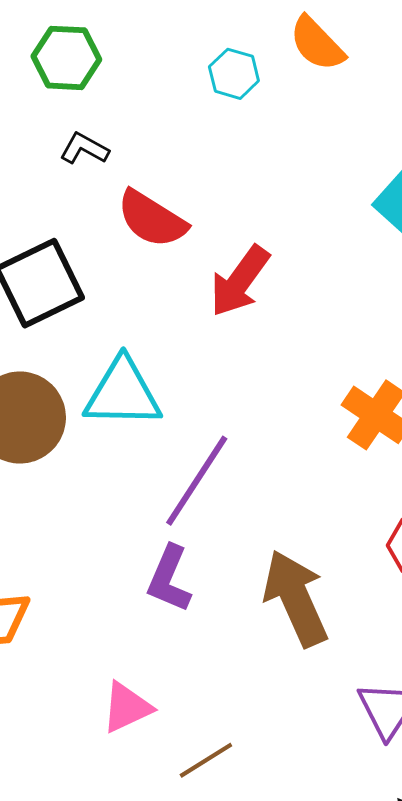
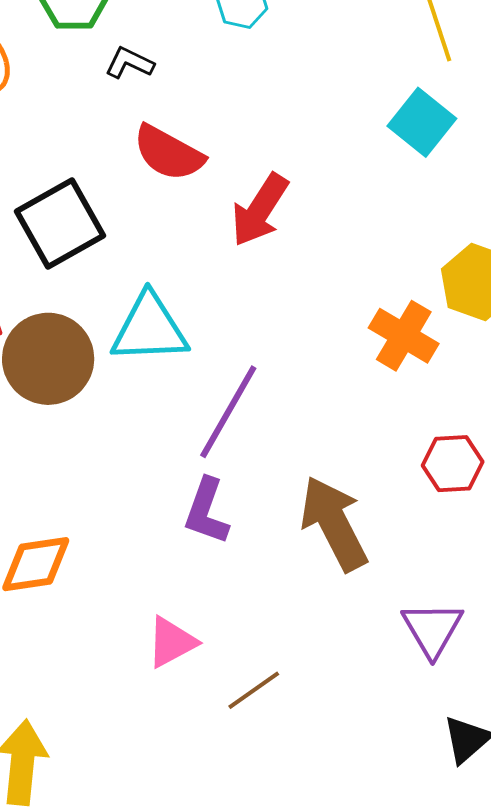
black L-shape: (84, 149) -> (129, 63), moved

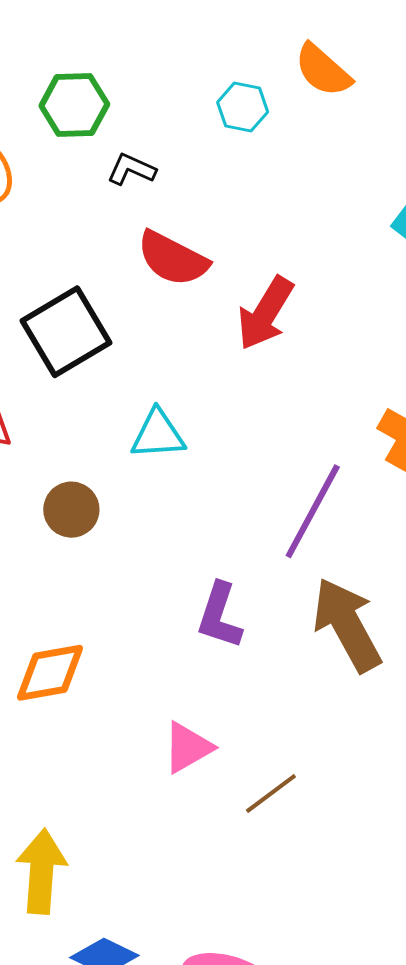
cyan triangle: (149, 328) -> (158, 434), size x0.7
brown circle: (48, 359) -> (71, 510), moved, size x0.6
purple line: (228, 412) -> (313, 511), moved

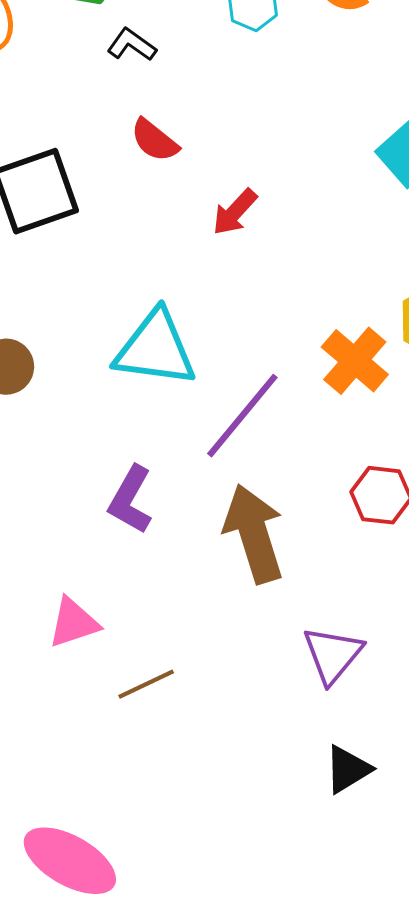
red semicircle: (173, 259) -> (155, 140), size x0.7
red arrow: (265, 313) -> (235, 212), size x0.7
cyan triangle: (158, 434) -> (155, 349), moved, size x1.5

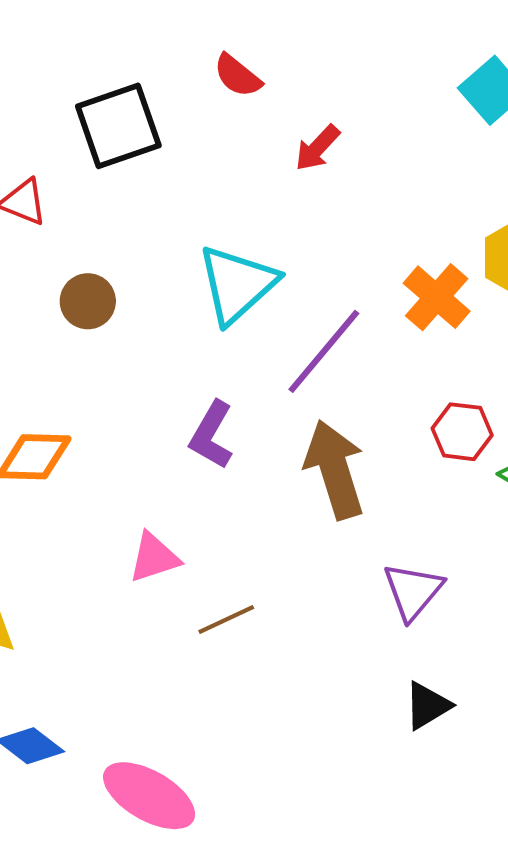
cyan triangle: (155, 349) -> (237, 284), turned -50

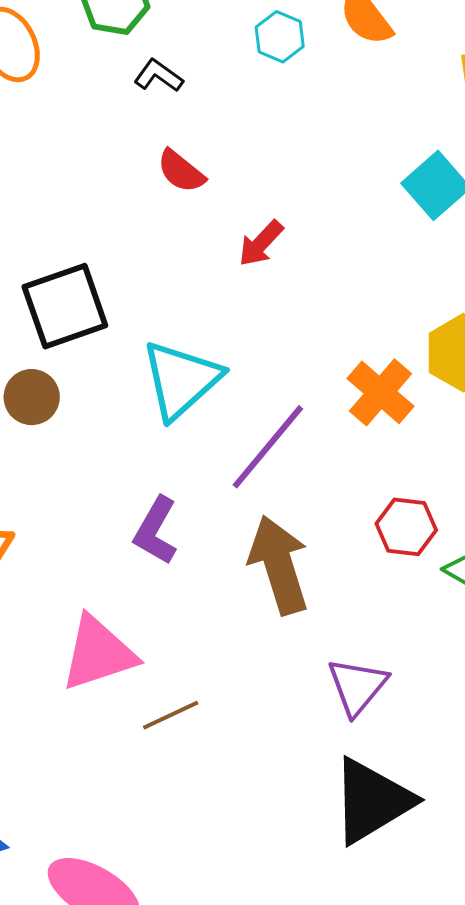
black square: (118, 126) -> (65, 306), moved
pink triangle: (154, 558) -> (98, 653), size x1.5
black triangle: (427, 706) -> (372, 801), size x1.8

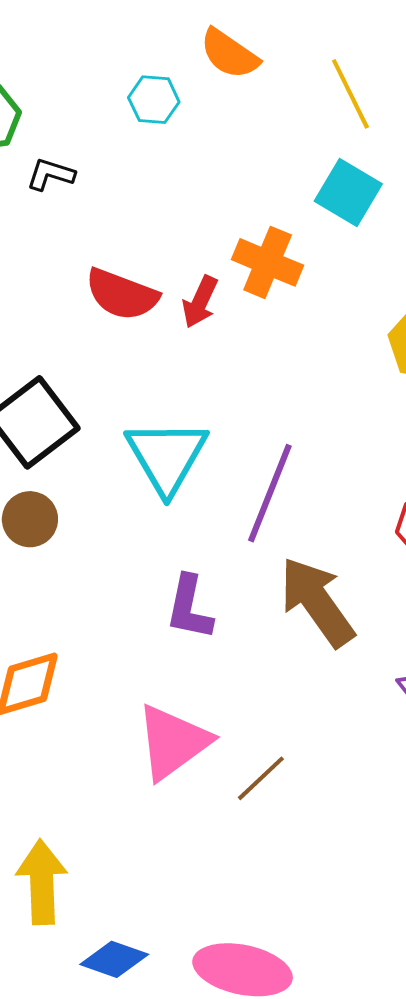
red semicircle: (181, 171) -> (122, 294), moved, size x1.4
orange cross: (380, 392) -> (268, 262), moved

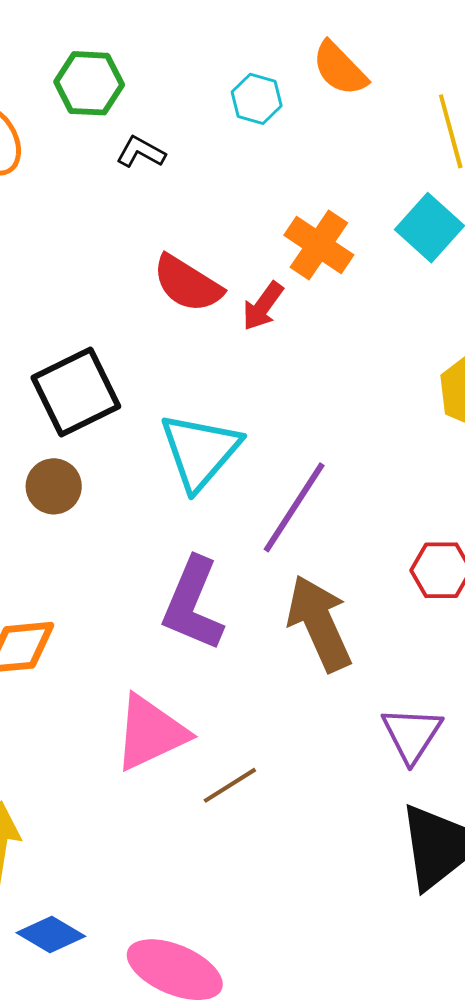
orange cross: (268, 262) -> (319, 245), moved
purple L-shape: (189, 608) -> (193, 604), size x1.4

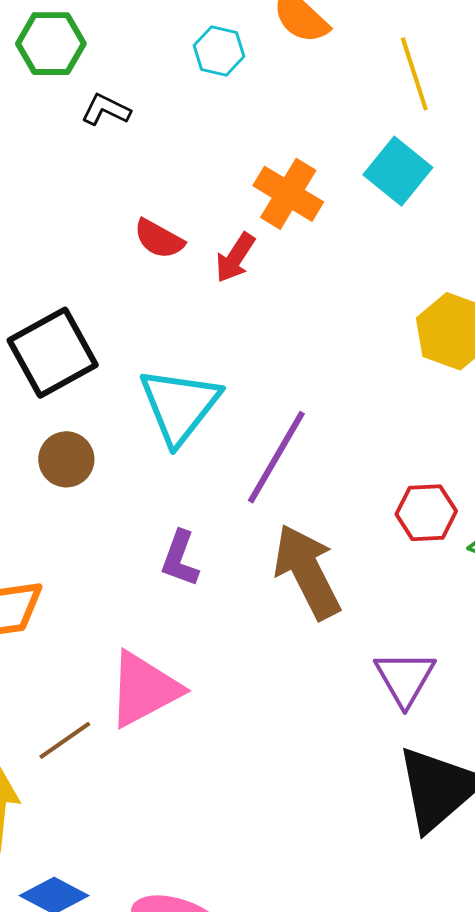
red semicircle: (187, 284) -> (159, 239), size x0.7
brown circle: (54, 486) -> (66, 459), moved
purple L-shape: (193, 604) -> (180, 559), size x0.6
brown line: (230, 785) -> (65, 740), moved

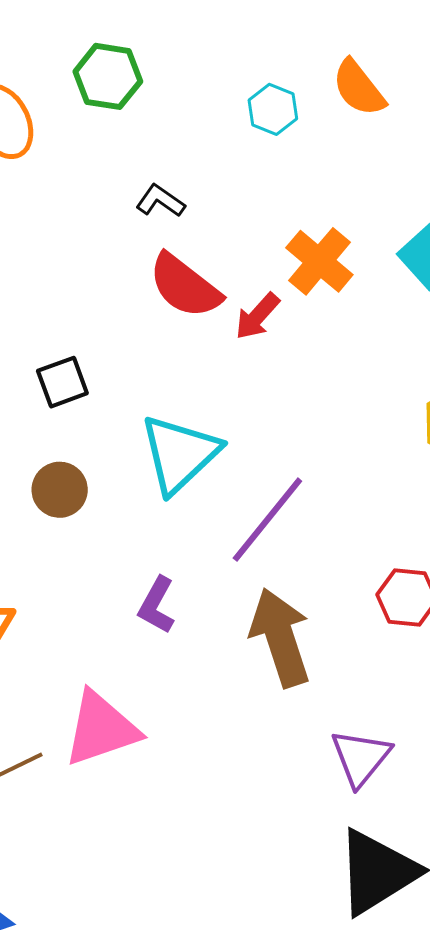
black L-shape: (106, 110) -> (160, 201), moved
red semicircle: (159, 239) -> (185, 286), size x1.5
black square: (53, 353) -> (62, 382), size x0.6

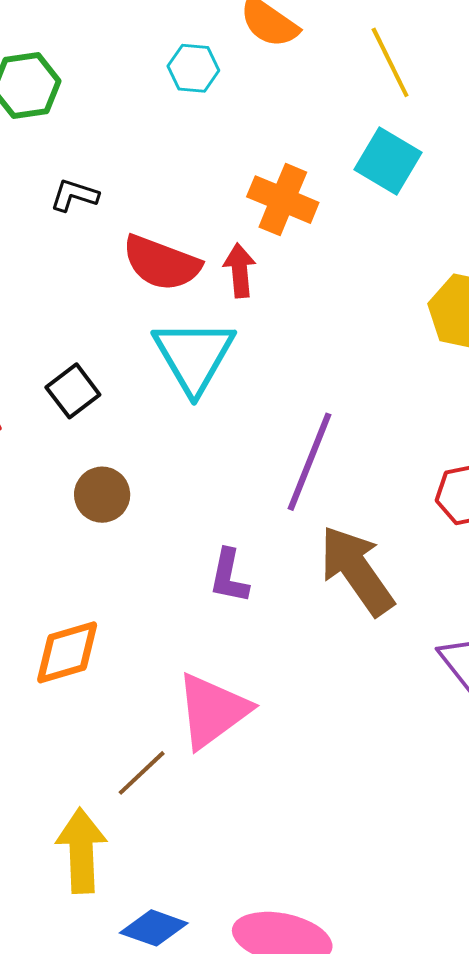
black L-shape: (160, 201) -> (74, 195), moved
red arrow: (257, 316) -> (240, 270), turned 150
cyan triangle: (180, 454) -> (194, 356), moved

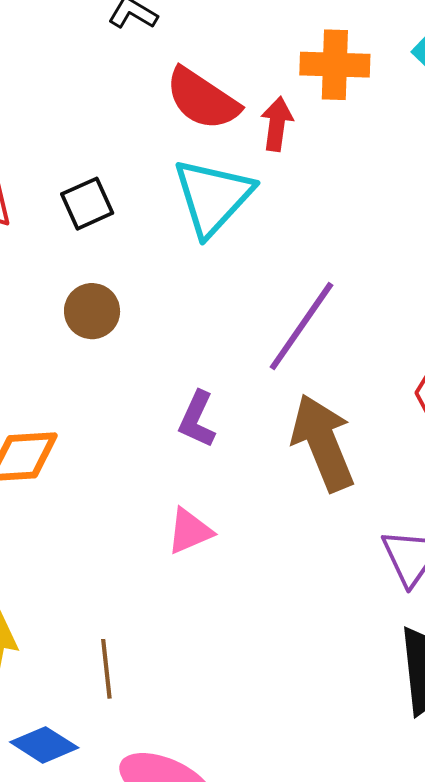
orange cross: (283, 200) -> (335, 65), turned -34
pink triangle: (212, 711) -> (190, 531), moved, size x0.6
brown line: (142, 773) -> (106, 669), moved, turned -66

